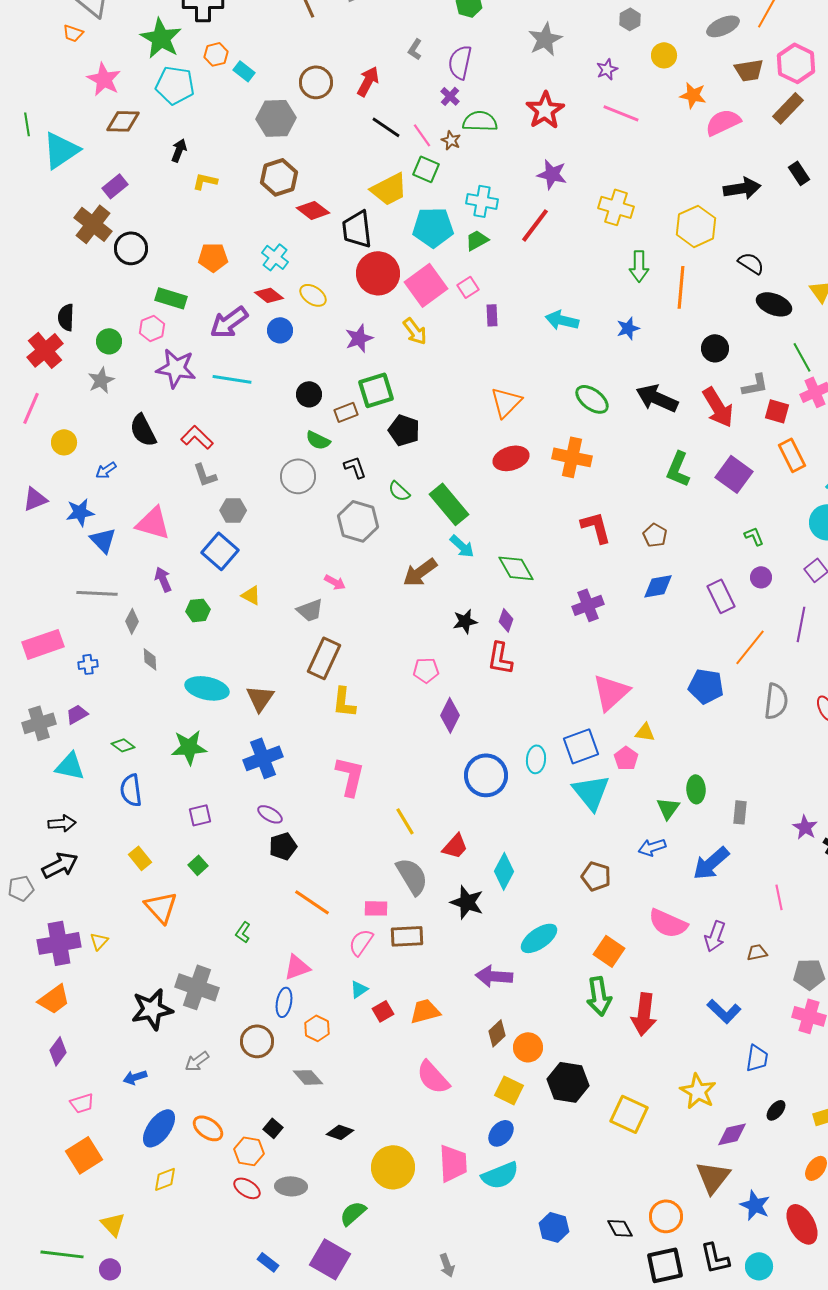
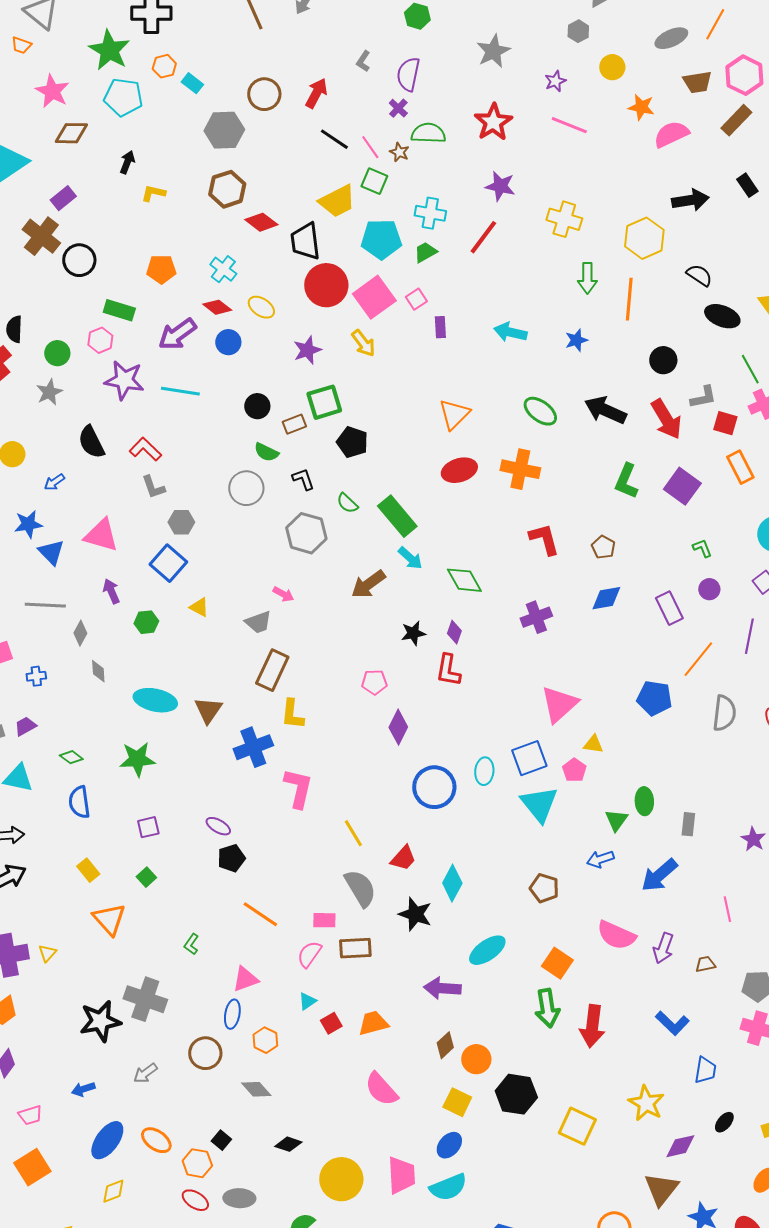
blue cross: (263, 758) -> (253, 747), moved

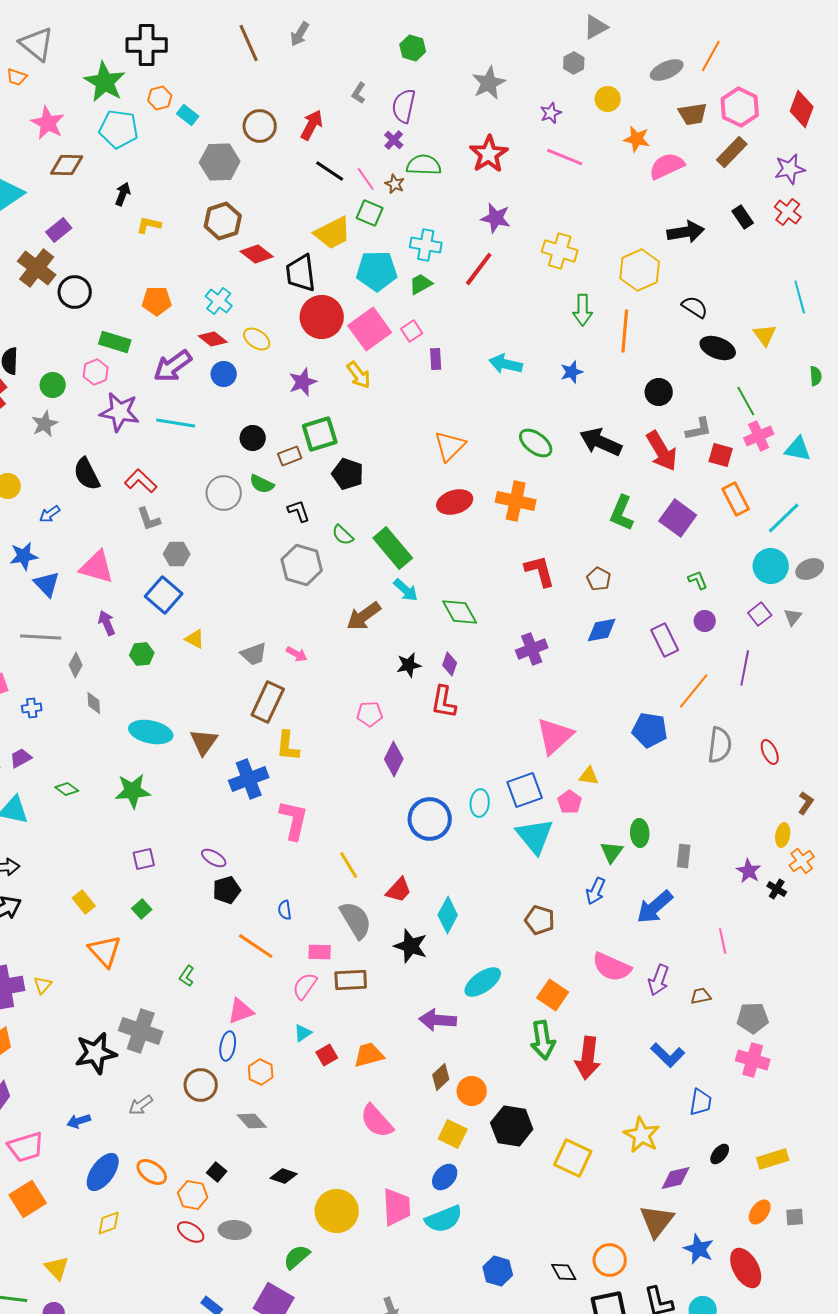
gray circle: (246, 488) -> (224, 493), moved
pink arrow: (283, 594) -> (297, 654), moved
blue semicircle: (79, 802) -> (285, 910), moved, size x0.6
blue arrow: (600, 859) -> (596, 891), turned -48
pink trapezoid: (30, 1115) -> (26, 1147), size x1.5

